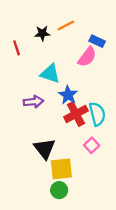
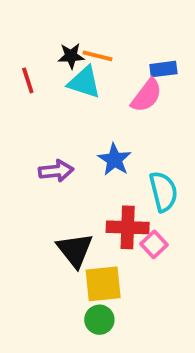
orange line: (66, 25) -> (98, 56), moved, turned 42
blue rectangle: (97, 41) -> (163, 69), turned -32
cyan triangle: (50, 74) -> (84, 82), moved
red cross: (76, 114) -> (128, 227), moved, turned 30

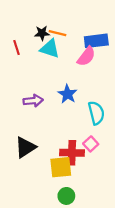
blue rectangle: (163, 69) -> (96, 41), size x1.5
red cross: (128, 227) -> (72, 153), moved
black triangle: (75, 250) -> (25, 147), moved, turned 35
green circle: (99, 320) -> (66, 196), moved

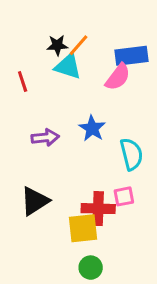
orange line: (58, 33) -> (78, 45), turned -63
red line: (17, 47) -> (23, 82), moved
pink square: (91, 144) -> (124, 196), turned 32

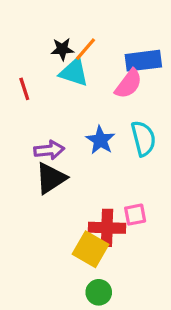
cyan semicircle: (131, 154) -> (143, 138), moved
black triangle: (35, 201) -> (51, 178), moved
yellow square: (83, 228) -> (90, 249), turned 36

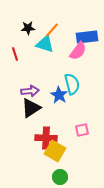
black star: (62, 49) -> (28, 28), moved
cyan semicircle: (143, 138) -> (72, 84), moved
blue star: (100, 140) -> (59, 95), moved
red cross: (107, 228) -> (46, 138), moved

